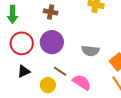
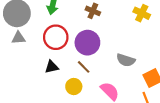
brown line: (60, 71) -> (84, 67), moved

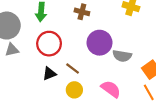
purple circle: (87, 43) -> (100, 43), moved
brown line: (84, 67) -> (73, 69), moved

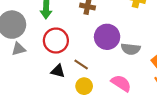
black triangle: (49, 74) -> (58, 71), turned 40

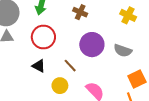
gray semicircle: (131, 49) -> (123, 51), moved
brown line: (81, 65) -> (70, 66), moved

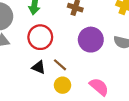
brown line: (70, 66) -> (60, 65), moved

